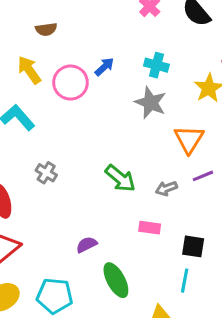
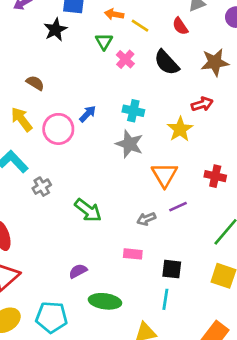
brown semicircle: (46, 29) -> (35, 83), turned -138
gray cross: (46, 173) -> (42, 187), moved, turned 30
green arrow: (120, 178) -> (88, 210), moved
green ellipse: (116, 280) -> (105, 301), turned -52

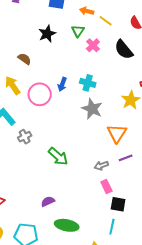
black star: (55, 30) -> (47, 34), moved
cyan cross: (133, 111) -> (88, 83), moved
blue arrow: (88, 114) -> (62, 84), turned 152
pink rectangle: (133, 254) -> (106, 186), moved, turned 56

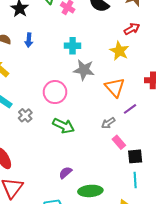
blue arrow: (62, 84) -> (29, 40), moved
pink circle: (40, 94) -> (55, 92), moved

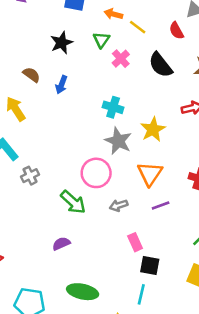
yellow star: (119, 51) -> (153, 129), moved
pink circle: (55, 92) -> (96, 173), moved
gray arrow: (108, 123) -> (119, 205), moved
purple semicircle: (65, 173) -> (61, 244), moved

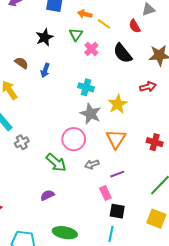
purple line: (161, 205) -> (117, 174), moved

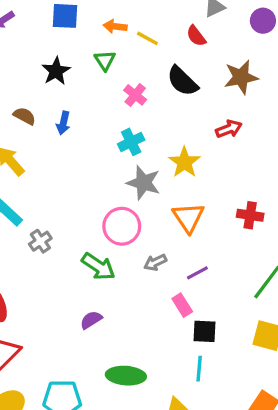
pink cross: (91, 49) -> (135, 95), moved
cyan cross: (86, 87) -> (131, 142), turned -35

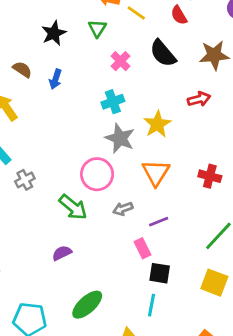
green ellipse: (126, 376) -> (87, 305), turned -52

